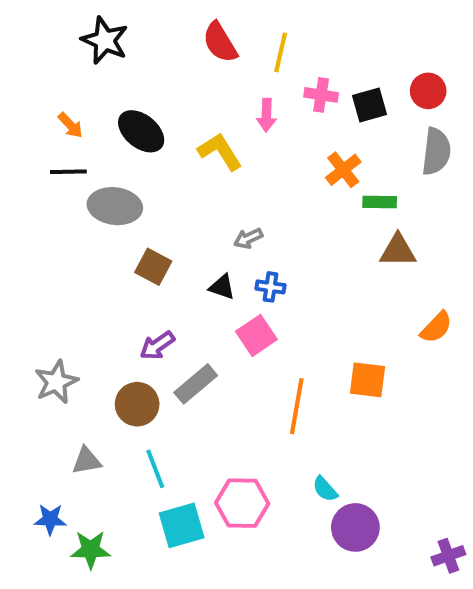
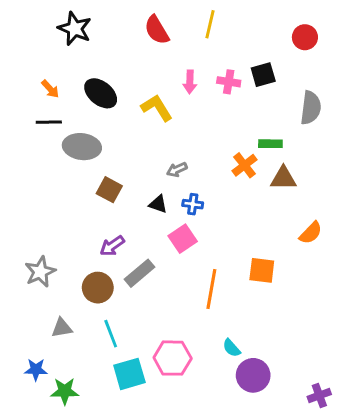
yellow line: (281, 52) -> (210, 24), moved
red circle: (428, 91) -> (305, 37), moved
pink cross: (321, 95) -> (229, 82), moved
orange cross: (343, 170) -> (244, 165), moved

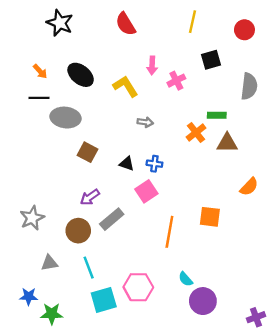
yellow line: (210, 24) -> (193, 22), moved
pink cross: (229, 82) -> (176, 81), moved, turned -36
gray arrow: (177, 170) -> (145, 122), moved, turned -147

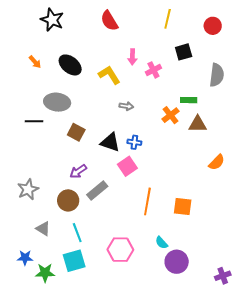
black line: (39, 98) -> (34, 121), moved
black triangle: (127, 164) -> (110, 142), size x1.5
orange square: (210, 217) -> (183, 206), moved
gray triangle: (49, 263) -> (43, 229), turned 42
cyan square: (104, 300) -> (74, 261), moved

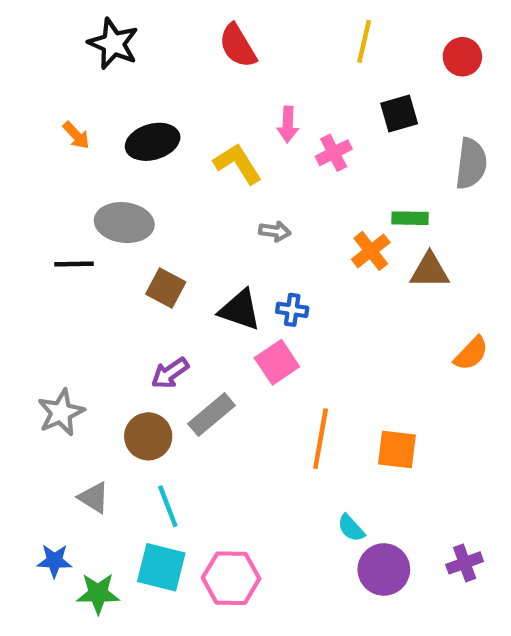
black ellipse: (70, 65) -> (153, 142), turned -55
pink hexagon: (120, 250) -> (231, 578), moved
cyan square: (74, 261) -> (161, 567), turned 30
purple cross: (223, 276) -> (465, 563), moved

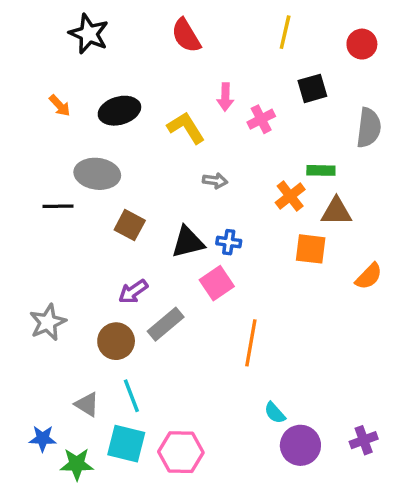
black triangle: (240, 310) -> (188, 242), turned -33
orange square: (397, 449) -> (311, 249), moved
gray triangle: (94, 497) -> (87, 404), moved

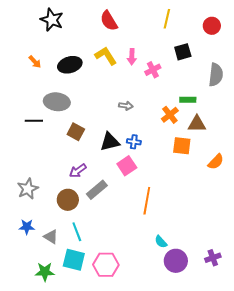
yellow L-shape: (186, 128) -> (106, 56), moved
blue star: (43, 438) -> (27, 227), moved

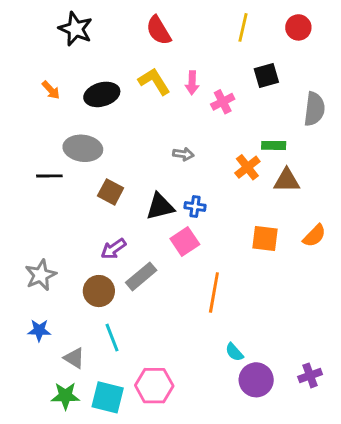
red circle: (212, 26) -> (298, 27), moved
orange square: (182, 146) -> (265, 239), moved
gray triangle: (51, 237) -> (74, 358), moved
cyan square: (74, 260) -> (108, 397), moved

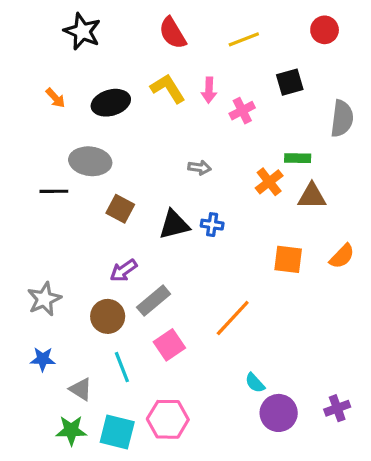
yellow line: (243, 27) -> (244, 39), moved, turned 56
pink square: (185, 242) -> (169, 345), moved
orange line: (214, 292) -> (233, 318), turned 33

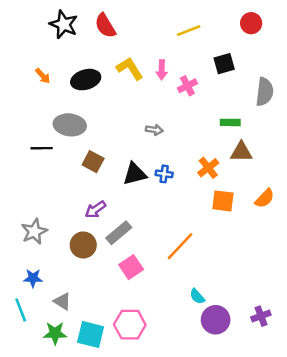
red semicircle: (173, 33) -> (105, 26), moved
orange cross: (269, 182) -> (208, 168), moved
cyan line: (122, 367) -> (21, 310), moved

